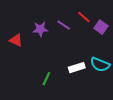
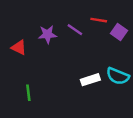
red line: (84, 17) -> (99, 20), turned -32
green line: (46, 79) -> (28, 93), moved, turned -32

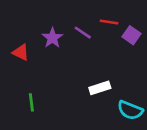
purple star: (47, 34) -> (52, 38), turned -30
cyan semicircle: (118, 76) -> (130, 110), moved

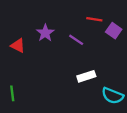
purple line: (83, 33) -> (76, 40), moved
green line: (31, 102) -> (12, 93), moved

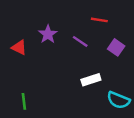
purple square: (114, 31) -> (116, 47), moved
green line: (12, 93) -> (24, 101), moved

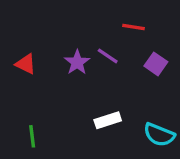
purple star: (48, 34) -> (77, 62), moved
white rectangle: (91, 80) -> (108, 120), moved

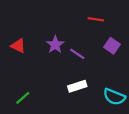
purple line: (108, 56) -> (77, 54), moved
green line: (32, 136) -> (23, 98), turned 56

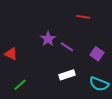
red triangle: (18, 46) -> (11, 54), moved
purple square: (112, 46) -> (97, 54), moved

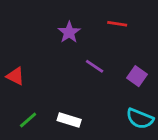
purple star: (48, 39) -> (69, 32), moved
white rectangle: (67, 75) -> (69, 120), moved, turned 35

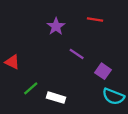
purple square: (137, 76) -> (103, 71), moved
green line: (28, 120) -> (31, 88), moved

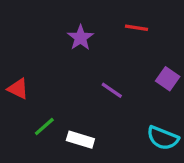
purple line: (77, 54) -> (112, 90), moved
purple square: (103, 71) -> (168, 79), moved

